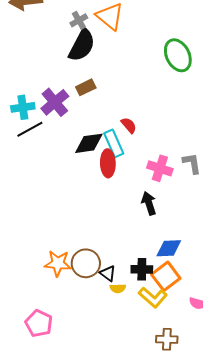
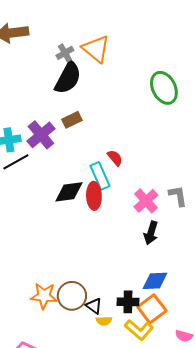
black diamond: (89, 143) -> (69, 192), moved
pink cross: (160, 168) -> (146, 201), turned 30
black arrow: (149, 203) -> (151, 233), moved, turned -145

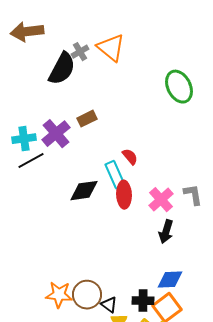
black semicircle: (68, 78) -> (62, 69), moved
red ellipse: (94, 196) -> (124, 195), moved

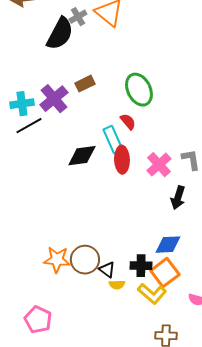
green ellipse: (179, 87) -> (139, 90), moved
black arrow: (166, 232) -> (178, 198), moved

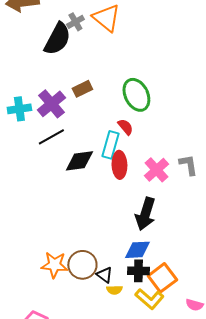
black line: (29, 126) -> (51, 137), moved
cyan rectangle: (113, 140) -> (110, 145), turned 40
black arrow: (178, 198) -> (145, 214), moved, size x1.4
blue diamond: (168, 245) -> (137, 250), moved

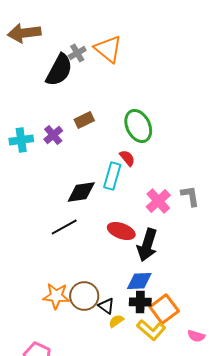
purple cross: (51, 104) -> (53, 135), size x0.7
black line: (51, 137) -> (64, 227), moved
red ellipse: (119, 165) -> (121, 231), moved, turned -68
yellow semicircle: (114, 290) -> (116, 321), turned 147

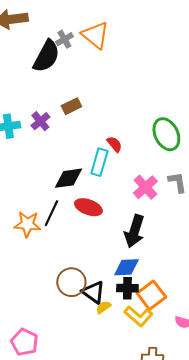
green ellipse: (138, 126) -> (166, 134), moved
black line: (64, 227) -> (51, 213), turned -36
red ellipse: (121, 231) -> (88, 207), moved
orange star: (56, 296) -> (27, 224), moved
black triangle: (106, 306) -> (93, 292), size x1.4

